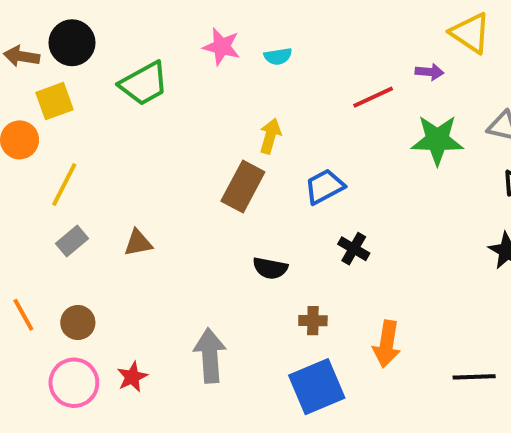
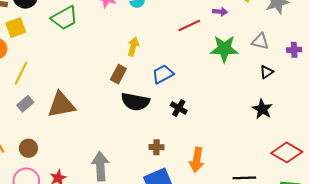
brown rectangle: (243, 187) -> (118, 74), size x0.7
brown triangle: (138, 243) -> (61, 105), size x1.8
black semicircle: (270, 268) -> (135, 102), moved, size x1.5

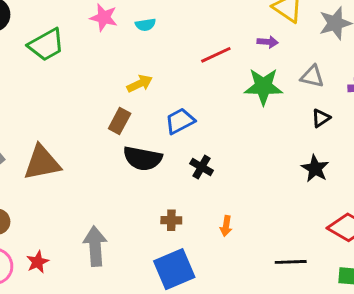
purple arrow: (220, 12) -> (268, 42), moved
yellow arrow: (133, 47) -> (140, 84), turned 48
orange arrow: (197, 160) -> (226, 226), moved, size x0.6

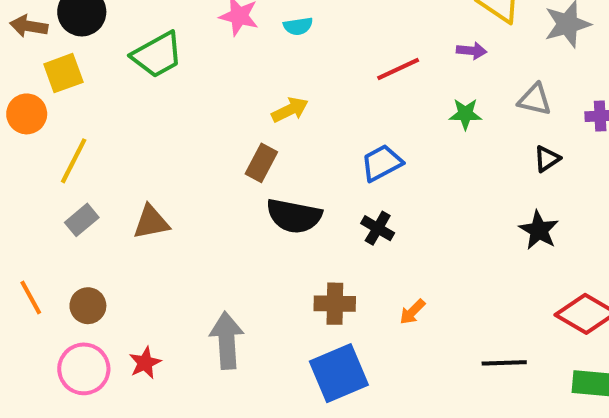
green star: (263, 86) -> (465, 114), size x0.6
blue trapezoid: (180, 121) -> (382, 163), moved
brown triangle: (42, 163) -> (151, 222), size x0.7
brown cross: (171, 220) -> (335, 304), size x1.4
orange arrow: (226, 226) -> (412, 312), turned 36

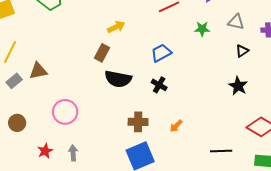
brown triangle: (151, 222) -> (38, 71), moved
gray arrow: (227, 340) -> (73, 153), moved, size x0.6
pink circle: (84, 369) -> (65, 112), moved

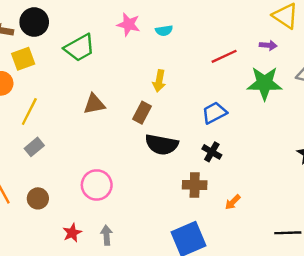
yellow arrow: (116, 27) -> (159, 81), turned 126
green star: (202, 29) -> (265, 83), size x1.8
brown triangle: (38, 71) -> (94, 104), moved
brown cross: (138, 122) -> (195, 185), moved

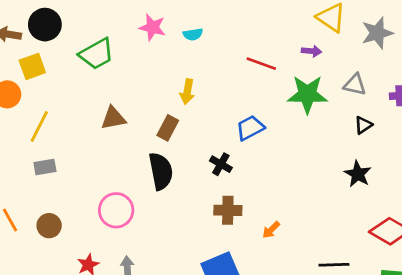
red line: (224, 56) -> (261, 64), turned 45
black semicircle: (162, 145) -> (161, 171), moved, turned -112
gray rectangle: (34, 147) -> (45, 167), turned 30
black cross: (212, 152) -> (221, 164), moved

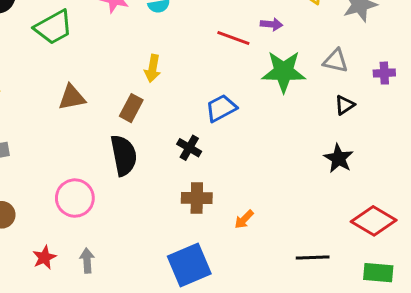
purple arrow: (312, 51) -> (271, 24), moved

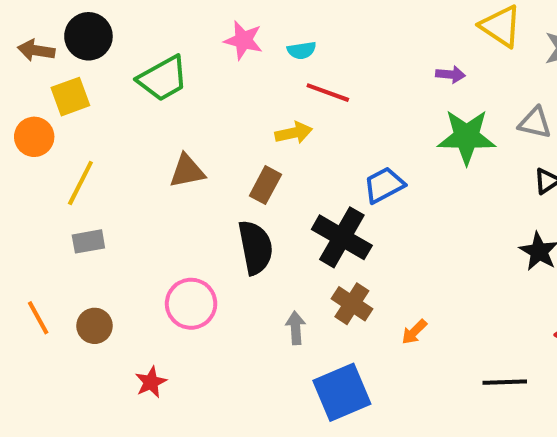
red line: (233, 38) -> (328, 93), moved
yellow arrow: (153, 68) -> (294, 133), turned -112
black cross: (189, 148) -> (342, 237), size x1.8
brown cross: (197, 198) -> (352, 304), turned 32
gray arrow: (87, 261) -> (296, 328), moved

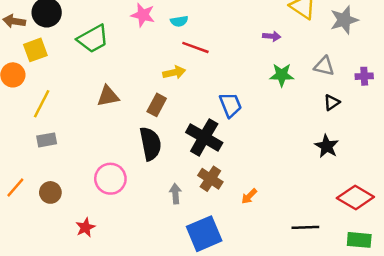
green star: (467, 137) -> (282, 75), size x0.7
blue trapezoid: (384, 185) -> (230, 105), turned 96
orange line: (38, 318) -> (15, 187), turned 70

